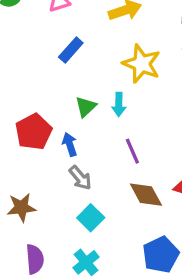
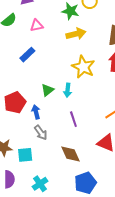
blue rectangle: (71, 50) -> (27, 55), moved
brown diamond: (146, 195) -> (71, 154), moved
cyan square: (91, 218) -> (25, 155), moved, turned 35

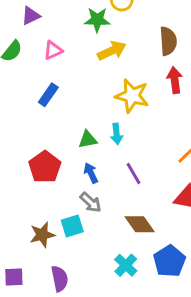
green triangle: (47, 90) -> (88, 140), turned 40
blue arrow: (36, 112) -> (91, 173), moved
cyan square: (25, 155) -> (72, 226), moved
cyan cross: (40, 184) -> (126, 265), moved

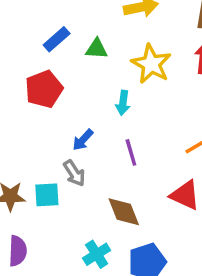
green triangle: (88, 140) -> (97, 49), moved
red pentagon: (45, 167) -> (44, 89), moved
blue arrow: (91, 173) -> (83, 140), turned -126

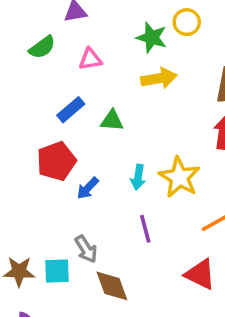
yellow star: (151, 64) -> (179, 177), moved
blue arrow: (83, 140) -> (88, 188), moved
brown diamond: (124, 212) -> (112, 286), moved

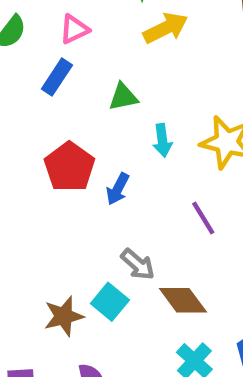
blue rectangle: (71, 110) -> (57, 77), moved
cyan arrow: (138, 177) -> (162, 140), moved
cyan square: (57, 271) -> (110, 302), turned -32

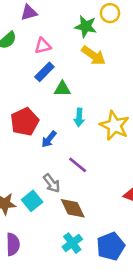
yellow arrow: (166, 28) -> (93, 55), turned 50
blue rectangle: (57, 77) -> (44, 72), moved
purple line: (203, 218) -> (78, 165), moved, turned -30

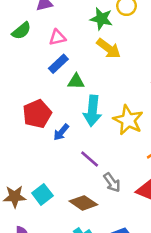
cyan arrow: (79, 117) -> (92, 111), size x1.6
gray arrow: (52, 183) -> (112, 183), moved
brown diamond: (73, 208) -> (83, 203), turned -32

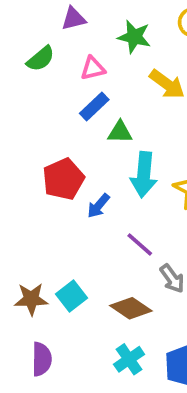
green star: (101, 19) -> (134, 37), moved

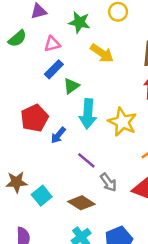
green triangle: (120, 132) -> (71, 86), turned -36
brown star: (31, 299) -> (16, 182), moved

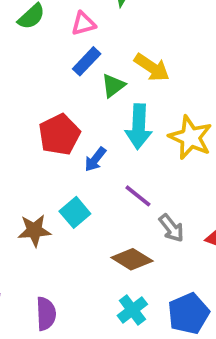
yellow arrow: (102, 53) -> (152, 67), moved
cyan square: (42, 196) -> (75, 212), moved

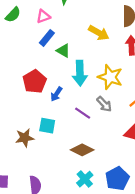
yellow arrow: (152, 67) -> (99, 33), moved
green triangle: (113, 86) -> (63, 51), turned -48
cyan square: (75, 212) -> (47, 126), turned -35
gray arrow: (171, 228) -> (104, 104), moved

